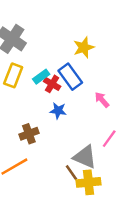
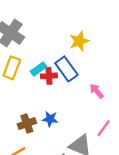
red cross: (52, 84) -> (49, 76), turned -35
blue star: (58, 111) -> (50, 119), moved

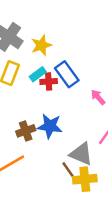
yellow star: (79, 41) -> (41, 45), moved
blue star: (50, 119) -> (50, 126), size x1.5

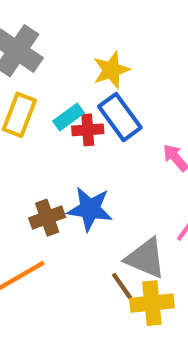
yellow star: (41, 45) -> (111, 70), moved

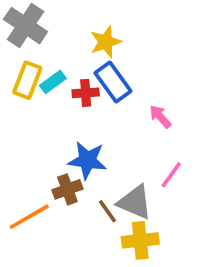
cyan rectangle: (69, 117) -> (53, 82), moved
brown cross: (47, 218) -> (67, 189), moved
brown line: (122, 286) -> (107, 211), moved

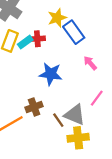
blue rectangle: (113, 82) -> (74, 32), moved
red cross: (86, 93) -> (37, 39), moved
blue star: (87, 160) -> (51, 74), moved

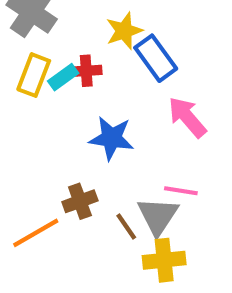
pink arrow: (90, 63) -> (187, 117), size x1.5
pink line: (97, 98) -> (181, 191), moved, turned 63
gray triangle: (75, 115) -> (158, 216), turned 40

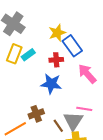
red cross: (86, 71) -> (56, 60), moved

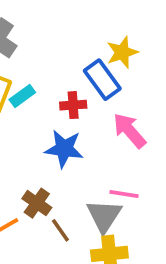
yellow star: (57, 33) -> (122, 52), moved
brown cross: (36, 114) -> (37, 203), turned -35
brown line: (58, 126) -> (60, 230), moved

